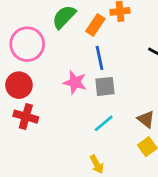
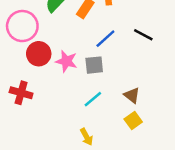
blue line: (100, 58) -> (105, 39), moved, turned 60
red circle: (19, 85) -> (39, 54), moved

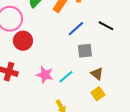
pink star: (66, 61) -> (45, 75), moved
gray square: (94, 65) -> (85, 51), moved

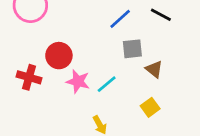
red circle: (23, 41) -> (59, 56), moved
brown triangle: (97, 74) -> (154, 69), moved

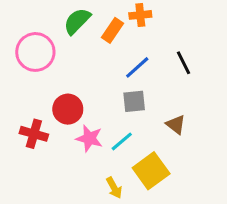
black line: (161, 15) -> (184, 63), turned 35
gray square: (132, 49) -> (134, 101), moved
yellow square: (150, 107) -> (151, 171), moved, size x1.6

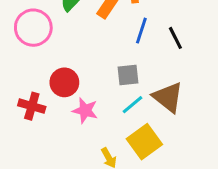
blue line: (137, 67) -> (141, 31), moved, turned -30
brown triangle: (176, 125) -> (168, 97), size x1.6
cyan line: (122, 141) -> (132, 105), moved

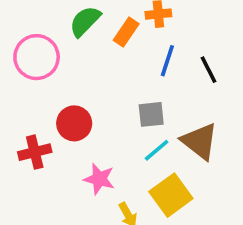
red cross: (32, 106) -> (35, 152), turned -30
pink star: (85, 110) -> (99, 179), moved

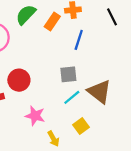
black line: (209, 70) -> (112, 17), moved
yellow square: (171, 195) -> (81, 126), size x0.6

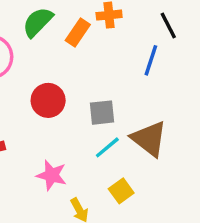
blue line: (79, 40) -> (151, 60), moved
red circle: (19, 80) -> (48, 100), moved

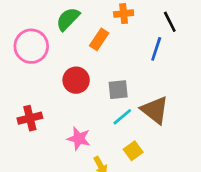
orange rectangle: (78, 32) -> (99, 39), moved

